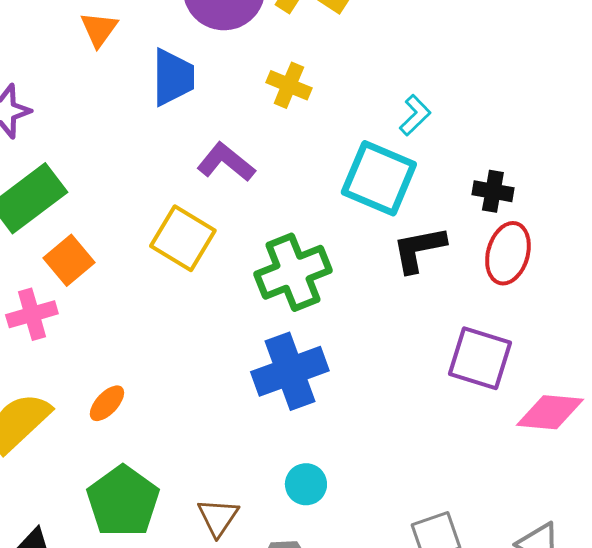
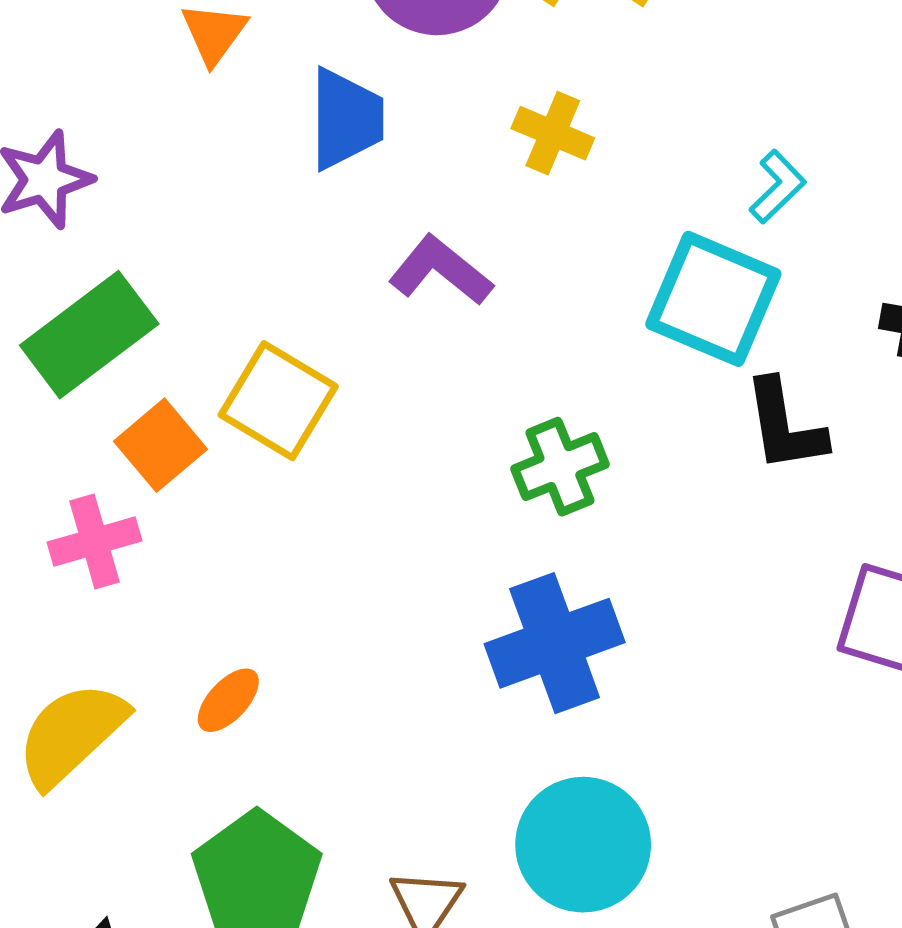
yellow square: (183, 238) -> (278, 401), moved
black L-shape: (419, 249) -> (785, 426), turned -88
green cross: (293, 272) -> (560, 467), size x0.7
cyan circle: (306, 484) -> (583, 845), size x1.8

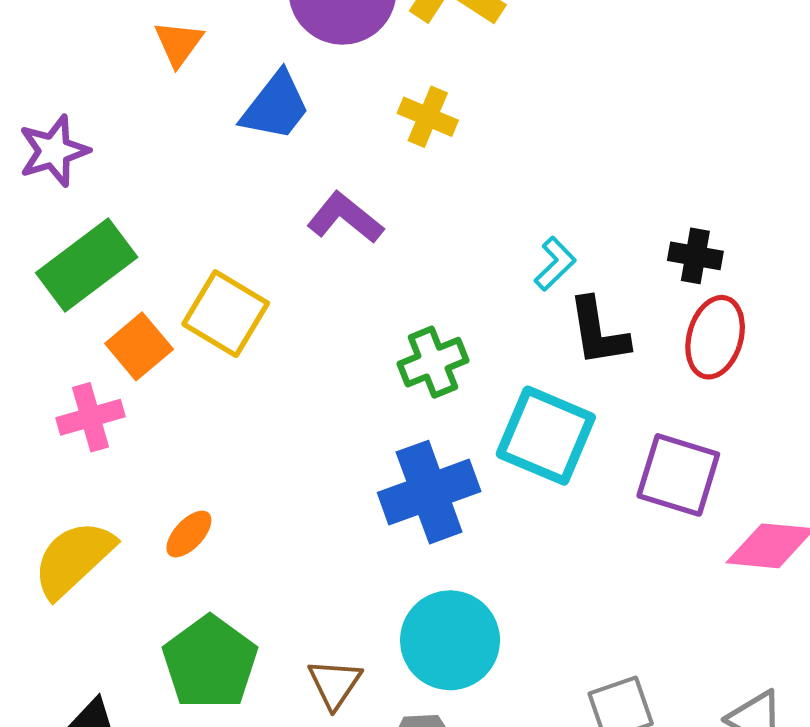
blue trapezoid: (346, 119) -> (276, 106), turned 38
cyan L-shape: (778, 187) -> (555, 264), moved
cyan square: (713, 299) -> (546, 436), moved

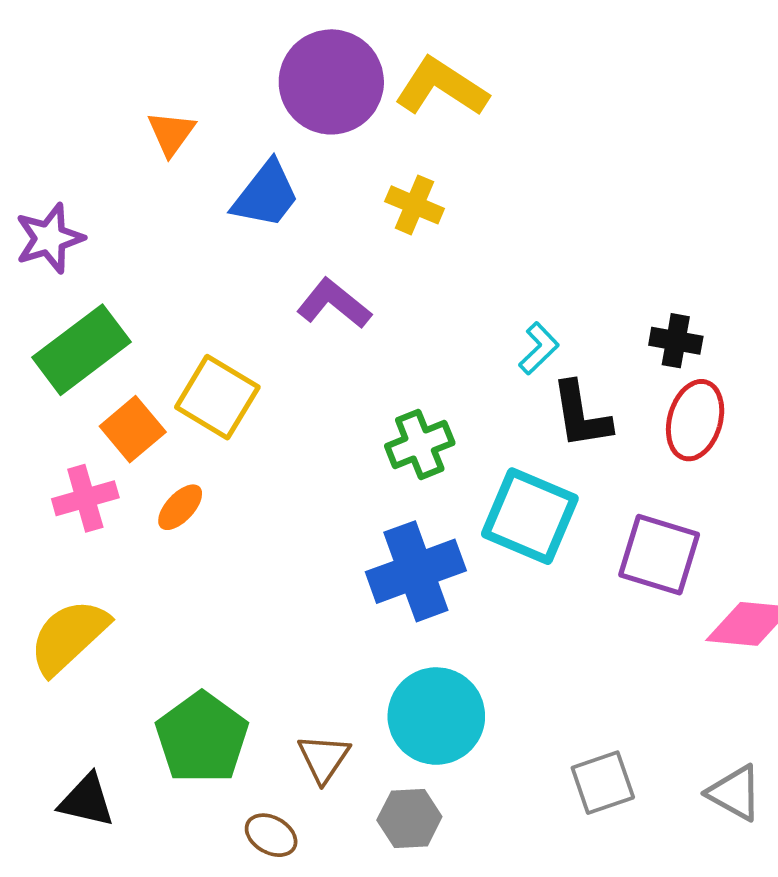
orange ellipse: (189, 534) -> (180, 507), moved

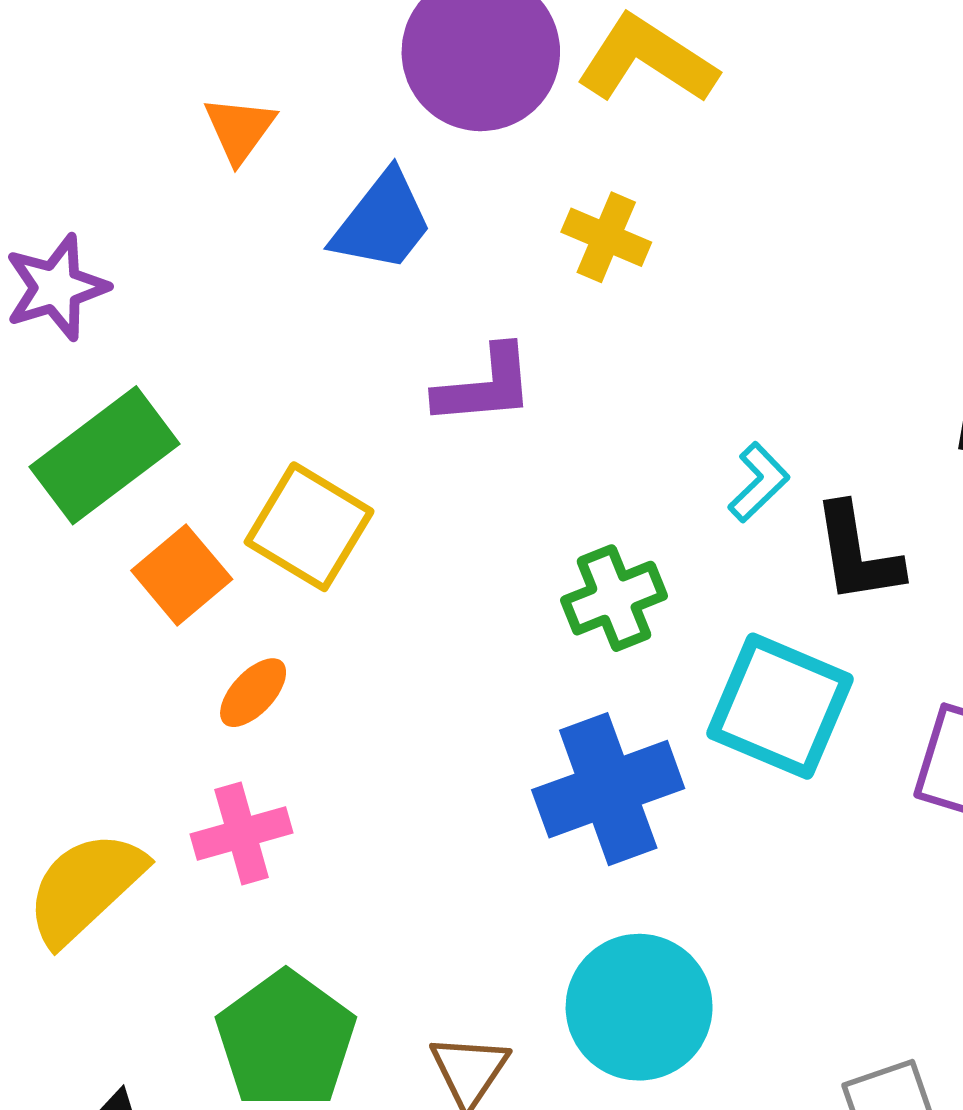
purple L-shape: (334, 304) -> (485, 386), turned 136
cyan L-shape: (539, 348) -> (759, 482), moved
pink cross: (85, 498) -> (242, 834), moved

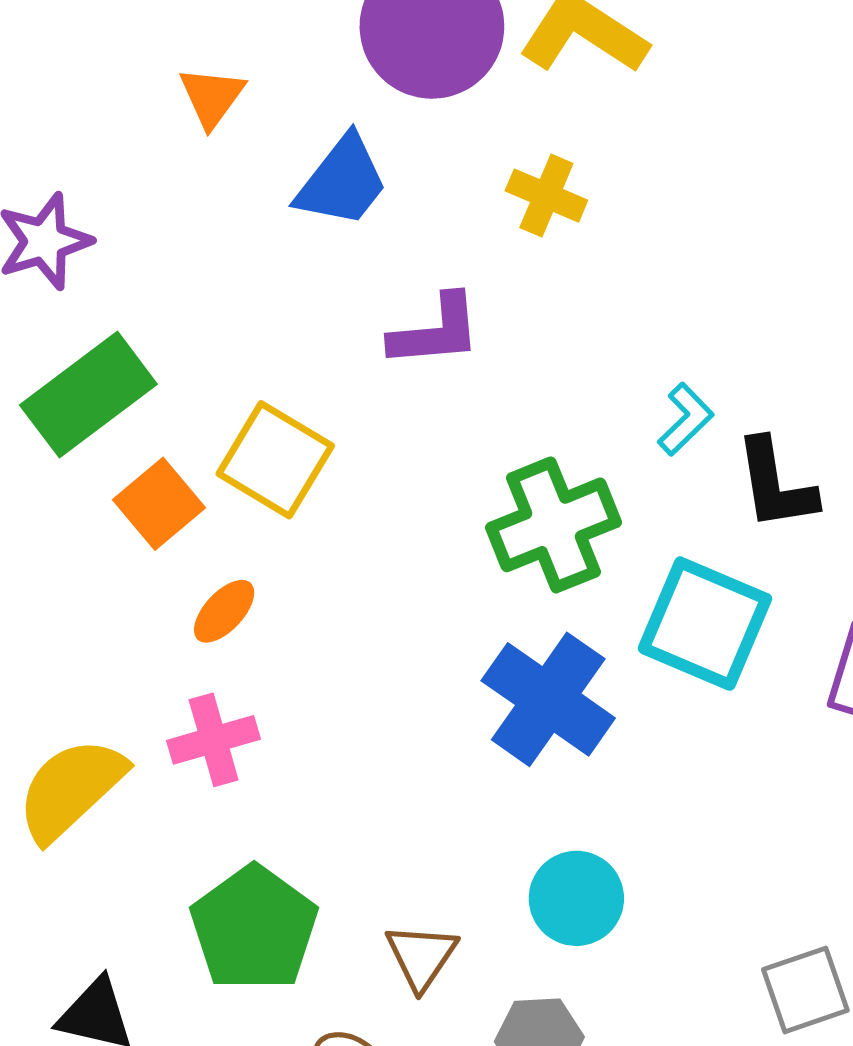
green cross: (614, 598) -> (553, 525), size x1.4
blue cross: (608, 789) -> (548, 699), turned -35
cyan circle: (639, 1007) -> (576, 898), size x0.7

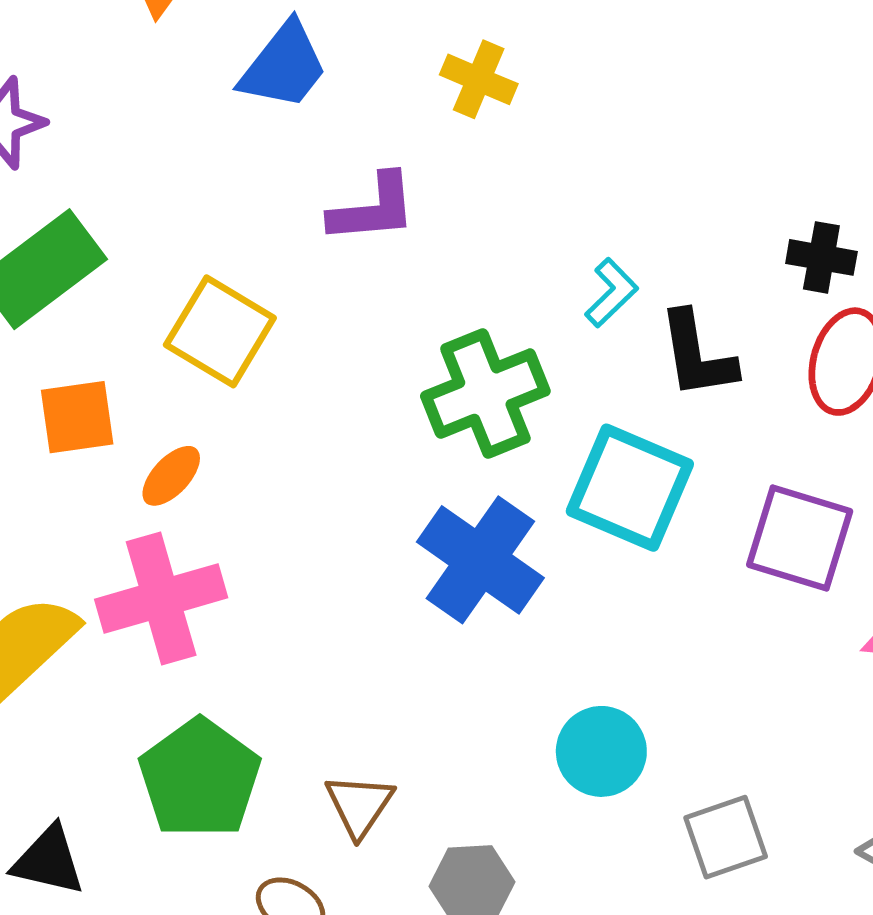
orange square: (159, 504) -> (77, 417), moved, turned 32
pink cross: (214, 740) -> (161, 599), size x1.5
cyan circle: (576, 898) -> (601, 751), moved

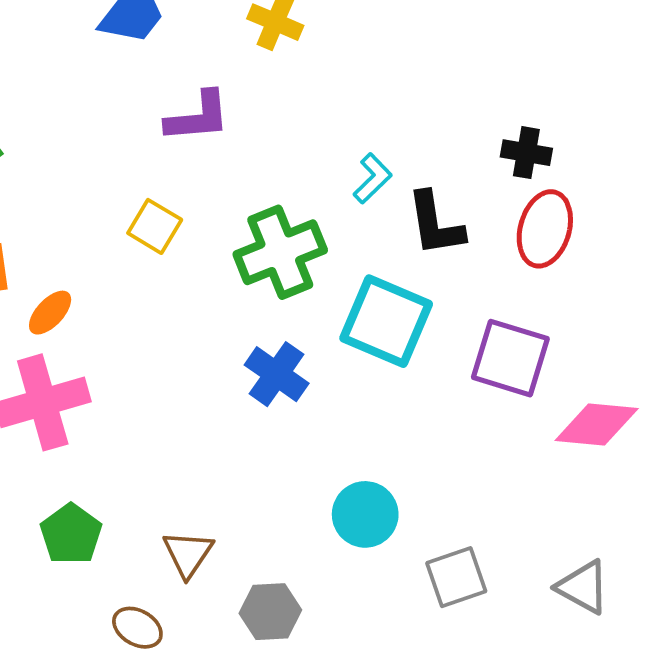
yellow square: (220, 331) -> (155, 226), moved, size x0.7
blue cross: (480, 560) -> (277, 374), size x0.7
green pentagon: (200, 778) -> (71, 534), size x0.7

